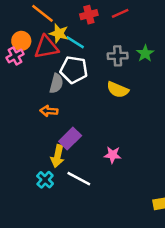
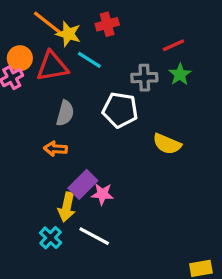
red line: (120, 13) -> (173, 45), moved
yellow star: (59, 33) -> (68, 34), moved
white pentagon: (74, 70) -> (120, 110), moved
yellow semicircle: (118, 90) -> (167, 144), moved
pink star: (113, 155) -> (102, 194), moved

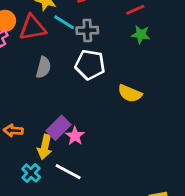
green star: (180, 74) -> (141, 35), turned -30
gray cross: (144, 78) -> (87, 30), moved
orange arrow: (55, 149) -> (13, 130), moved
pink star: (102, 194) -> (75, 136), turned 30

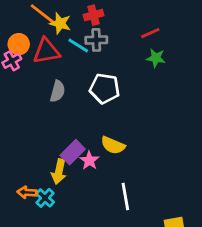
gray cross: (87, 30) -> (96, 40), moved
yellow semicircle: (130, 93) -> (113, 145), moved
orange arrow: (13, 130) -> (27, 192), moved
white line: (68, 172) -> (125, 197), moved, turned 52

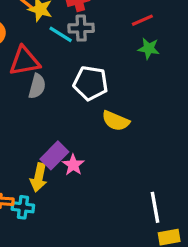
red triangle: (46, 51) -> (24, 61), moved
yellow semicircle: (113, 145) -> (116, 121), moved
white line: (125, 197) -> (155, 207), moved
cyan cross: (45, 198) -> (23, 207), turned -36

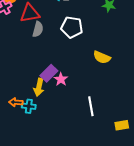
yellow semicircle: (116, 121) -> (102, 57), moved
white line: (155, 207) -> (91, 106), moved

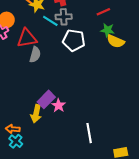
white pentagon: (72, 27) -> (74, 40), moved
yellow semicircle: (102, 57) -> (116, 41), moved
cyan cross: (29, 106) -> (16, 141), moved, turned 32

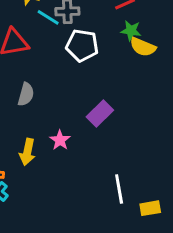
gray semicircle: (35, 55) -> (26, 94), moved
purple rectangle: (46, 99) -> (100, 114), moved
white line: (89, 133) -> (119, 189), moved

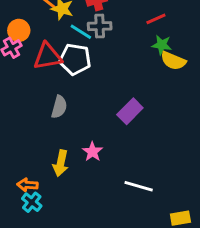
white pentagon: (82, 45) -> (75, 59), moved
purple rectangle: (100, 114) -> (130, 111), moved
white line: (119, 189) -> (139, 186), moved, turned -64

